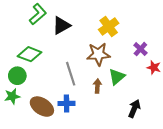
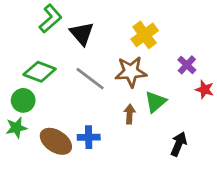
black triangle: (61, 25) -> (82, 34), turned -42
gray line: (71, 74) -> (90, 79), moved, turned -35

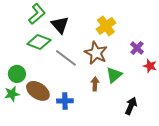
green diamond: (40, 72) -> (39, 42), moved
brown star: (131, 72) -> (96, 53), turned 30
brown ellipse: (56, 141) -> (38, 91), moved

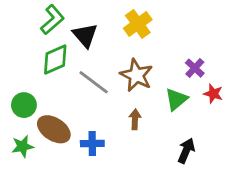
yellow cross: (106, 26) -> (138, 24), moved
green diamond: (39, 42) -> (55, 60), turned -45
green triangle: (114, 75) -> (176, 99), moved
green star: (12, 94) -> (23, 146), moved

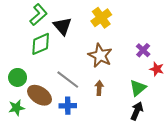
gray line: (94, 82) -> (68, 80), moved
green triangle: (176, 99) -> (138, 88), moved

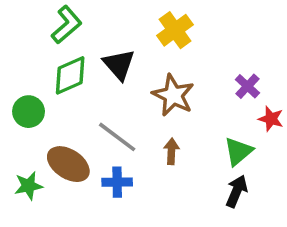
black triangle: (63, 26) -> (119, 65), moved
green circle: (18, 77) -> (29, 112), moved

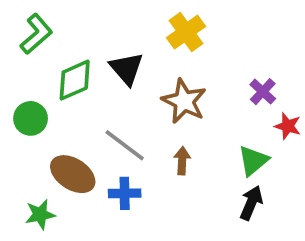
green L-shape: (67, 25) -> (36, 34), moved
green star: (29, 186) -> (40, 214), moved

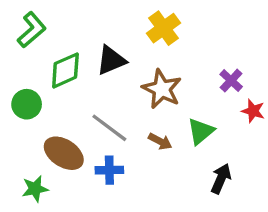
black triangle: (126, 69) -> (111, 60), turned 48
brown arrow: (182, 161) -> (160, 141), turned 115
green triangle: (253, 161) -> (201, 131), moved

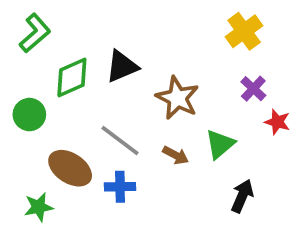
yellow cross: (163, 28) -> (244, 31), moved

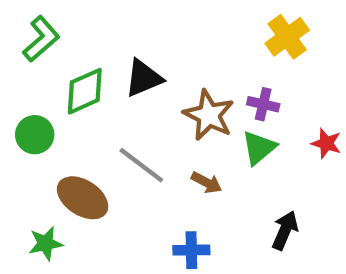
purple cross: (253, 89) -> (263, 104), moved, turned -30
green triangle: (220, 144) -> (259, 148), moved
blue cross: (120, 187) -> (191, 250), moved

